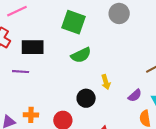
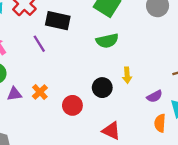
purple line: (21, 72) -> (39, 44), turned 42
orange cross: (31, 115) -> (40, 92), turned 32

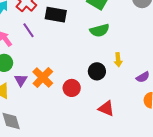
purple line: (39, 44) -> (29, 30), moved
orange cross: (40, 92) -> (43, 78), size x1.5
purple triangle: (14, 94) -> (21, 80), turned -48

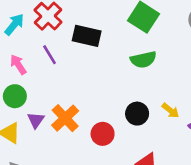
yellow arrow: (118, 60) -> (170, 111), moved, turned -48

